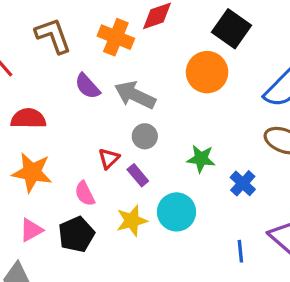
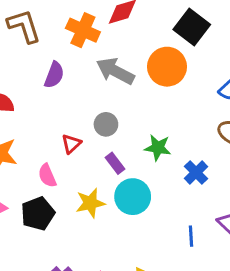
purple semicircle: (87, 86) -> (54, 75), turned -120
gray arrow: (135, 95) -> (115, 71), moved
purple rectangle: (138, 175) -> (115, 163), moved

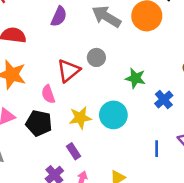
red triangle: (71, 144) -> (69, 71), size x1.5
purple rectangle: (115, 163) -> (73, 151), moved
black pentagon: (38, 214) -> (39, 123), turned 30

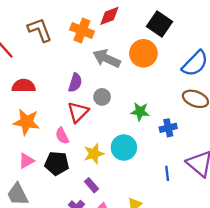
purple semicircle: (59, 16) -> (75, 83), moved
blue cross: (164, 99) -> (168, 128), turned 35

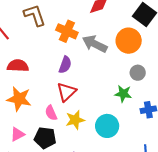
orange cross: (82, 30) -> (67, 31), moved
gray circle: (102, 97) -> (138, 73), moved
yellow star: (94, 154) -> (75, 120), moved

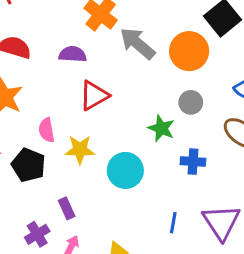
purple semicircle: (65, 65) -> (73, 54), moved, turned -120
red triangle: (66, 92) -> (94, 96), moved

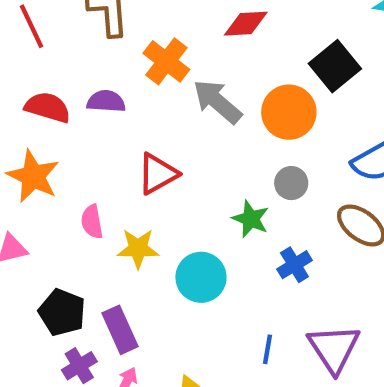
purple semicircle: (73, 54) -> (106, 101), moved
blue cross: (193, 162) -> (294, 265), turned -35
black pentagon: (28, 165) -> (62, 312), moved
purple rectangle: (67, 208) -> (120, 330), size x1.5

